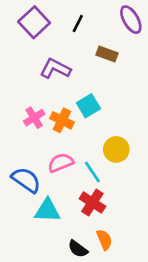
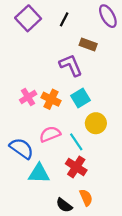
purple L-shape: (55, 69) -> (71, 65), moved, turned 40
cyan square: (88, 106) -> (81, 98), moved

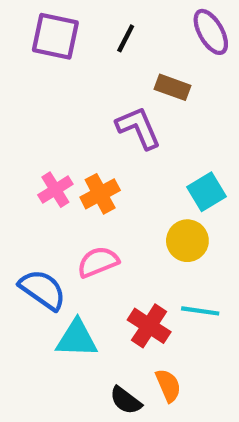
purple square: (28, 18) -> (55, 36), turned -35
cyan square: (81, 98) -> (207, 192), moved
orange cross: (51, 99) -> (100, 194), turned 36
cyan line: (76, 142) -> (200, 311), moved, turned -48

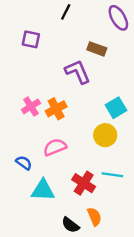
purple square: (55, 36) -> (31, 39), moved, size x0.7
black line: (126, 38) -> (66, 12), moved
blue semicircle: (43, 290) -> (24, 163), size x0.6

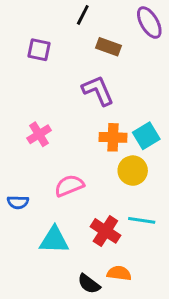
brown rectangle: (97, 49) -> (108, 47), moved
orange cross: (56, 109) -> (113, 137), moved, turned 30
blue semicircle: (24, 163) -> (18, 202), moved, turned 147
orange semicircle: (94, 217) -> (119, 273), turned -60

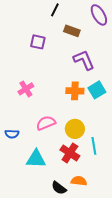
purple square: (39, 50) -> (38, 42), moved
purple L-shape: (98, 90) -> (84, 60), moved
yellow circle: (133, 171) -> (75, 129), moved
cyan line: (142, 220) -> (94, 146), turned 72

